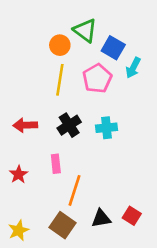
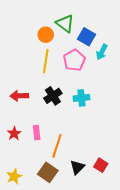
pink rectangle: (56, 164) -> (37, 133), moved
black triangle: (101, 218) -> (77, 167), turned -35

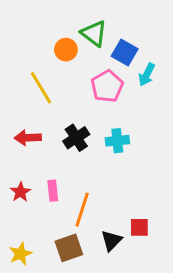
yellow line: (46, 61) -> (41, 88), moved, turned -40
red square: (101, 165) -> (139, 227), moved, turned -32
brown square: (48, 172) -> (69, 248), turned 36

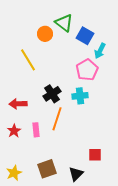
pink pentagon: (107, 86) -> (87, 70), moved
red arrow: (28, 138) -> (18, 104), moved
orange line: (82, 210) -> (57, 119), moved
black triangle: (111, 241) -> (76, 174), moved

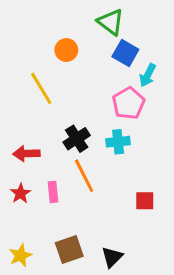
green triangle: (64, 23) -> (111, 22), moved
orange line: (57, 119) -> (84, 176), turned -45
red square: (95, 155) -> (145, 201), moved

